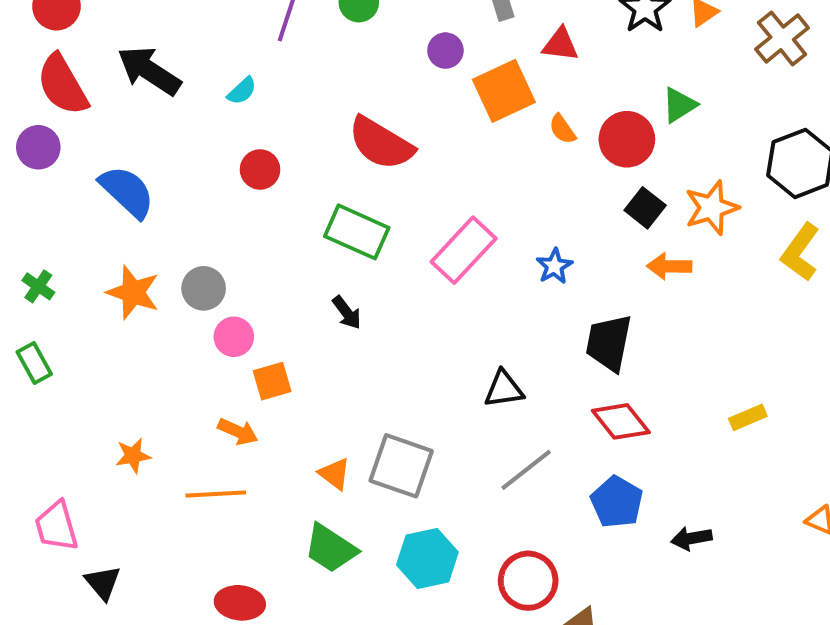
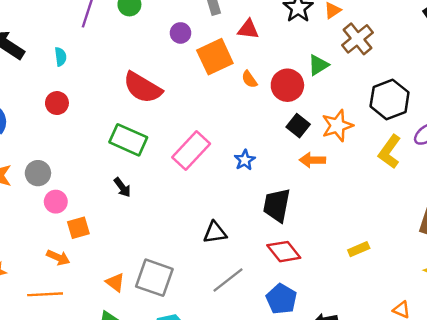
brown cross: (782, 38) -> (357, 39), moved
cyan semicircle: (242, 91) -> (61, 57), turned -54
red circle: (260, 169) -> (57, 103), moved

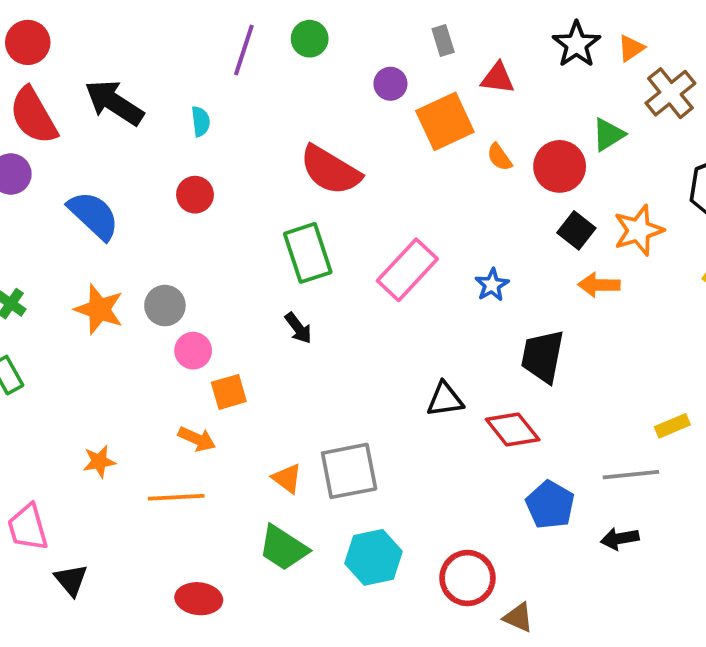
green rectangle: (128, 140) -> (308, 253), turned 48
red diamond: (284, 252) -> (513, 430), moved
gray square: (154, 278) -> (349, 471), turned -30
gray line: (228, 280) -> (631, 475), moved, turned 32

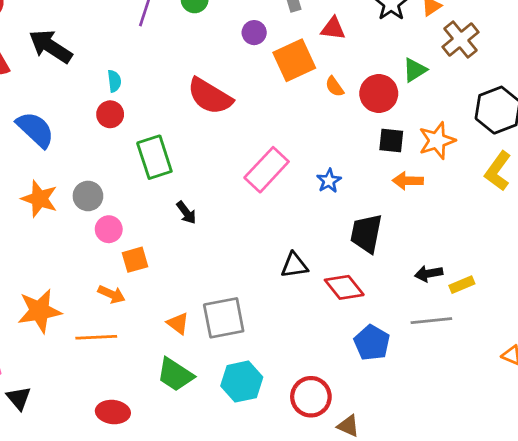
cyan semicircle: (201, 121) -> (114, 81), moved
black square: (576, 230) -> (391, 141), turned -32
green rectangle: (308, 253) -> (154, 157), moved
orange star: (99, 462) -> (39, 311), size x1.8
black arrow: (620, 539) -> (429, 274), moved

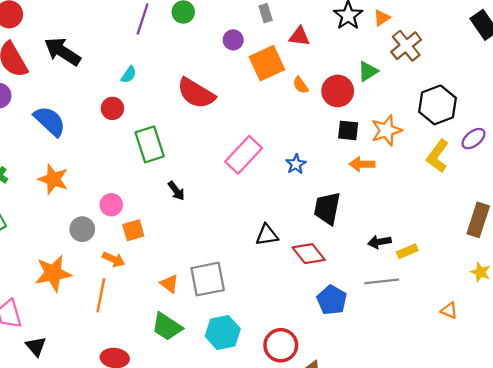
cyan semicircle: (114, 81) -> (129, 75), moved, turned 42
gray circle: (88, 196) -> (82, 229), moved
orange line: (96, 337) -> (101, 295), turned -76

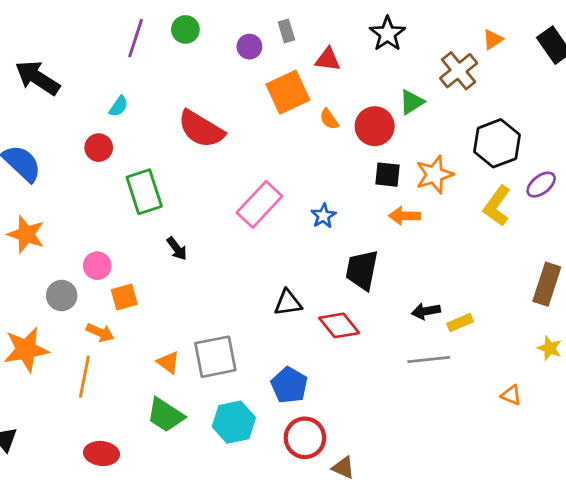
orange triangle: (382, 18) -> (493, 39), moved
purple circle: (233, 40) -> (249, 47), moved
blue pentagon: (332, 300) -> (289, 385), moved

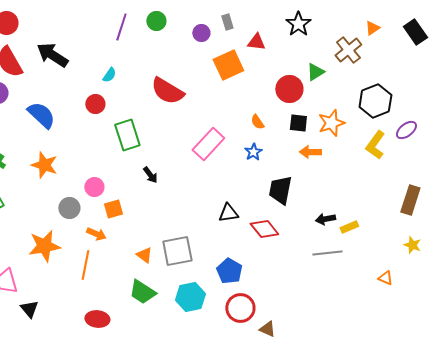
orange semicircle: (329, 119) -> (257, 122), moved

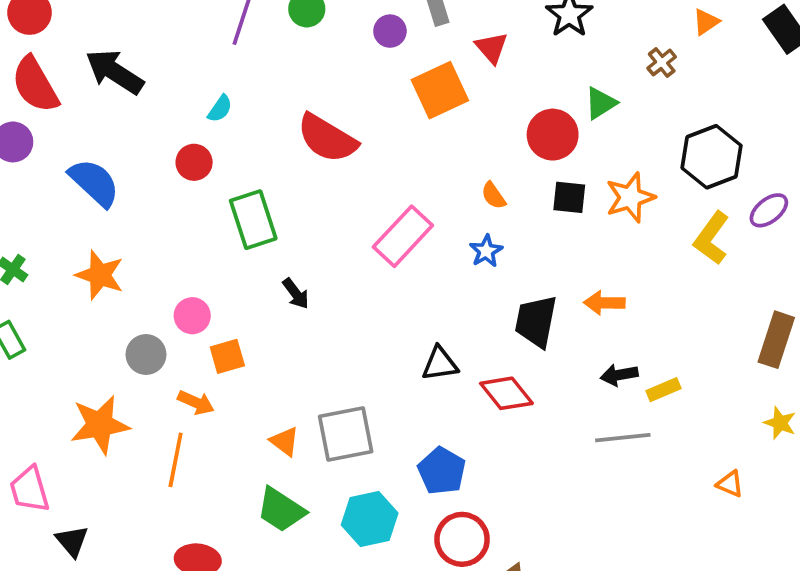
red triangle: (256, 42) -> (492, 48), turned 42
brown cross: (348, 50) -> (662, 62), size x0.6
orange arrow: (310, 152) -> (604, 303), moved

